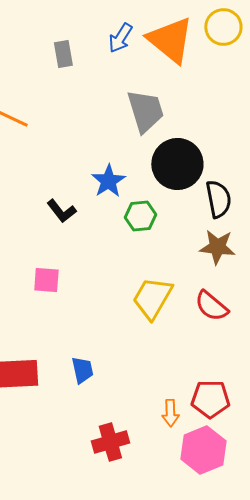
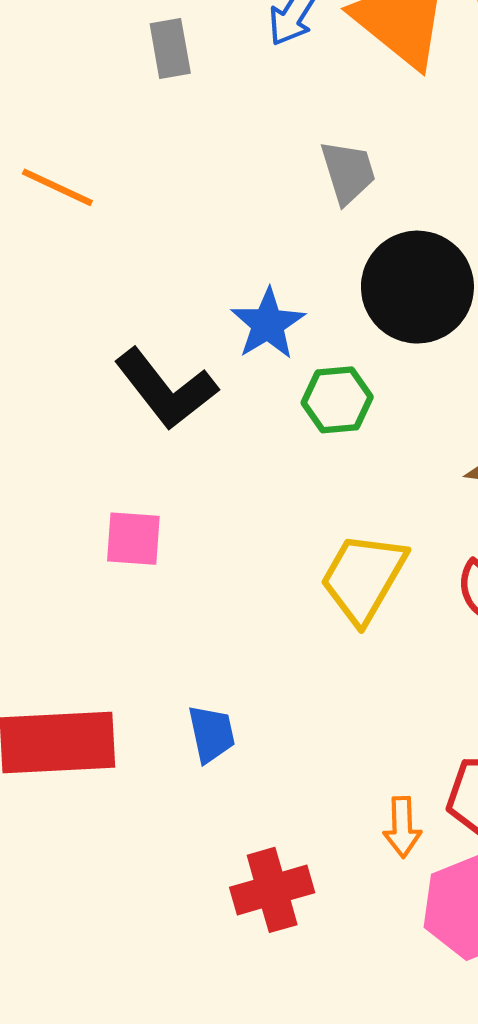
gray trapezoid: (145, 111) -> (348, 172), size x0.7
black L-shape: (61, 211) -> (166, 389), size x1.6

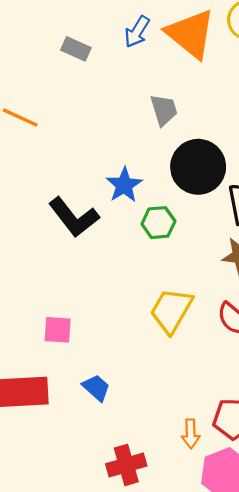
gray rectangle: (170, 48) -> (76, 49), turned -56
pink square: (133, 539) -> (58, 330), moved
blue trapezoid: (211, 734) -> (96, 388), turned -36

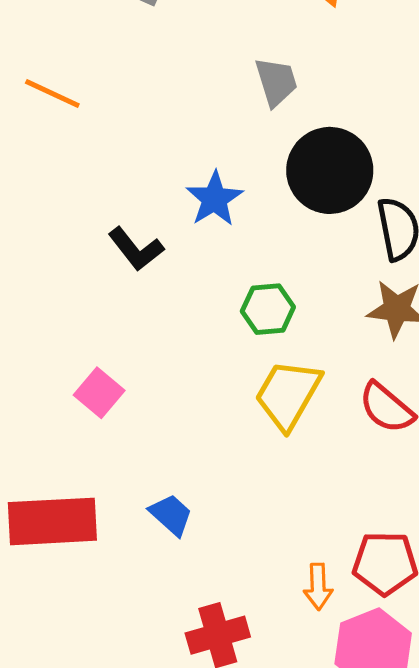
black L-shape: (74, 217) -> (136, 249), size x0.7
green hexagon: (158, 223) -> (268, 309), moved
pink square: (58, 330) -> (99, 393), moved, turned 36

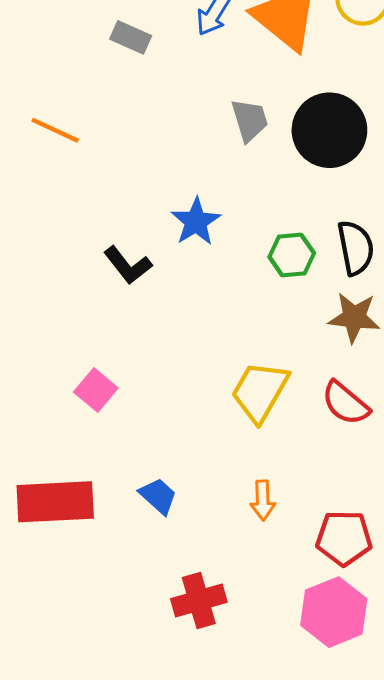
black circle: (330, 170) -> (329, 130), moved
green hexagon: (268, 309) -> (292, 255), moved
orange arrow: (318, 587) -> (263, 500), moved

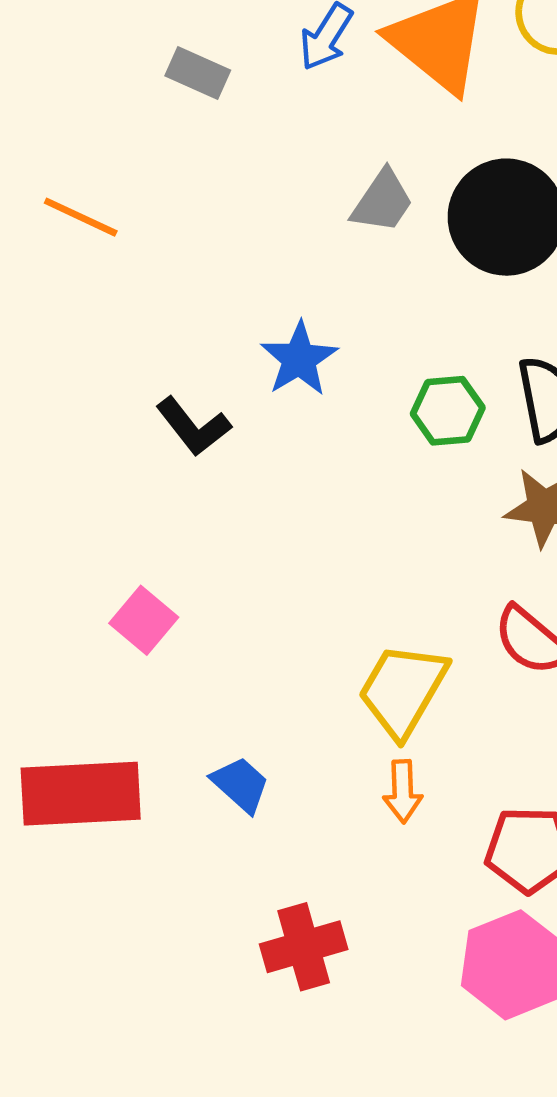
gray trapezoid: (250, 120) -> (382, 201), turned 51
yellow trapezoid: (260, 391) -> (403, 690), moved

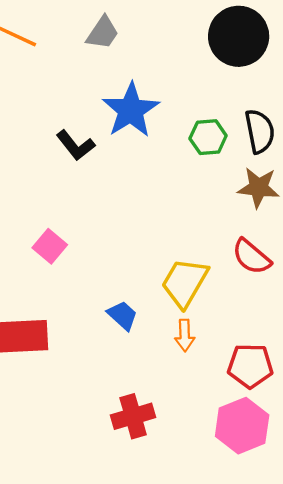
gray trapezoid: (382, 201) -> (103, 33), moved
blue star: (299, 359) -> (131, 110), size x1.4
blue trapezoid: (241, 785) -> (122, 315), moved

